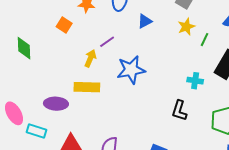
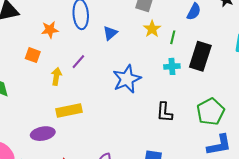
yellow arrow: (90, 58) -> (56, 76), moved
blue star: (131, 70) -> (127, 79), moved
cyan cross: (195, 81) -> (172, 66), moved

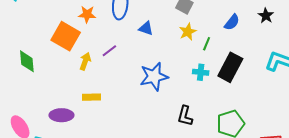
blue triangle: (110, 33) -> (146, 28), turned 49
orange square: (33, 55) -> (66, 36), size x1.8
yellow rectangle: (69, 110) -> (91, 97), size x0.7

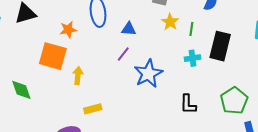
purple line: (109, 51) -> (123, 54), moved

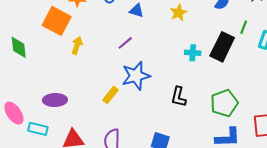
green line: (191, 29) -> (244, 27), moved
purple line: (123, 54) -> (125, 43), moved
blue star: (148, 74) -> (136, 76), moved
yellow rectangle: (93, 109) -> (110, 95), moved, turned -48

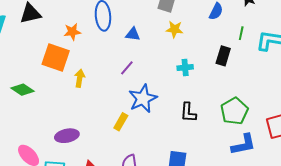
yellow star: (179, 13) -> (175, 29), turned -30
green diamond: (19, 47) -> (22, 90), turned -40
black rectangle: (222, 47) -> (223, 56), size x0.7
cyan cross: (193, 53) -> (185, 68), moved

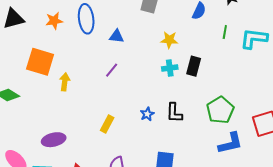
yellow star: (175, 29) -> (169, 40), moved
orange star: (72, 32) -> (54, 21), moved
black rectangle: (223, 56) -> (194, 66), moved
blue star: (143, 99) -> (147, 114), moved, size x0.5

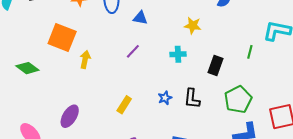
green line: (225, 32) -> (250, 52), moved
black rectangle: (194, 66) -> (216, 66), moved
cyan cross: (170, 68) -> (178, 54), moved
purple ellipse: (54, 140) -> (70, 116), turned -50

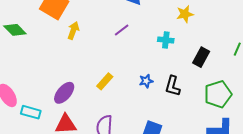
yellow star: (193, 26) -> (185, 14), turned -30
purple ellipse: (70, 116) -> (64, 93), moved

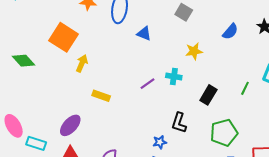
purple line: (122, 30) -> (147, 84), moved
yellow rectangle: (105, 81) -> (101, 96), moved, turned 66
blue star: (146, 81) -> (160, 142), moved

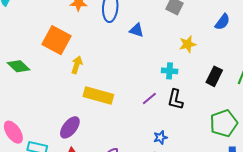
purple line: (147, 84) -> (149, 98), moved
black rectangle: (208, 95) -> (214, 76), moved
yellow rectangle: (101, 96) -> (98, 96), size x1.6
black L-shape: (179, 123) -> (175, 99), moved

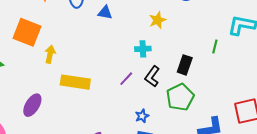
black rectangle: (214, 76) -> (185, 65), moved
black L-shape: (175, 99) -> (152, 76), turned 30
green pentagon: (224, 123) -> (180, 97), moved
purple ellipse: (70, 127) -> (32, 105), moved

